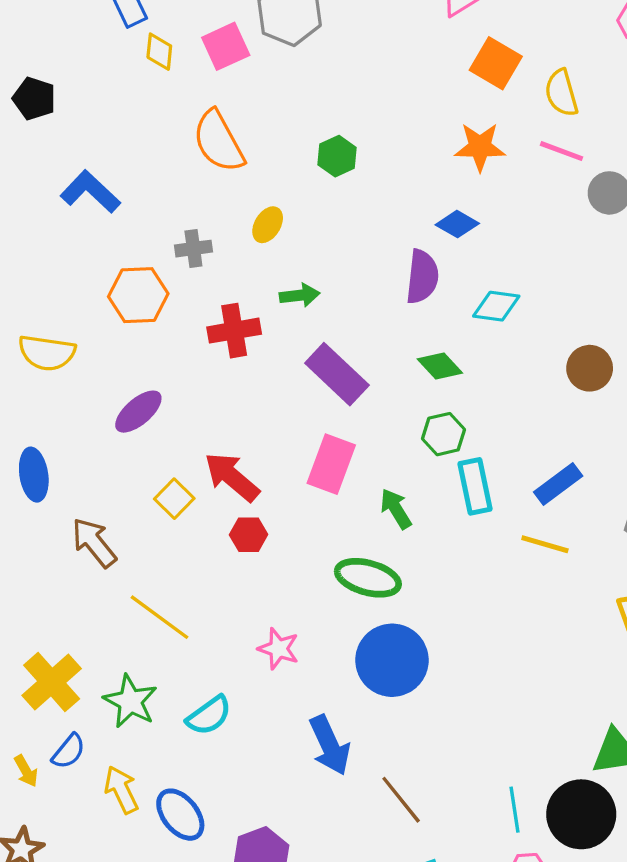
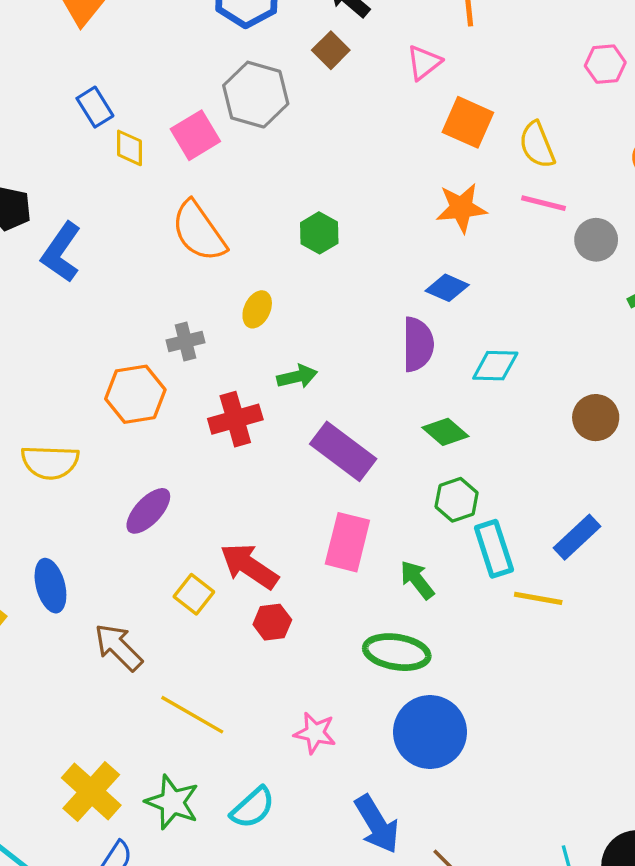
blue L-shape: (90, 192) -> (61, 252), moved, turned -92
yellow line: (545, 544) -> (538, 598), moved

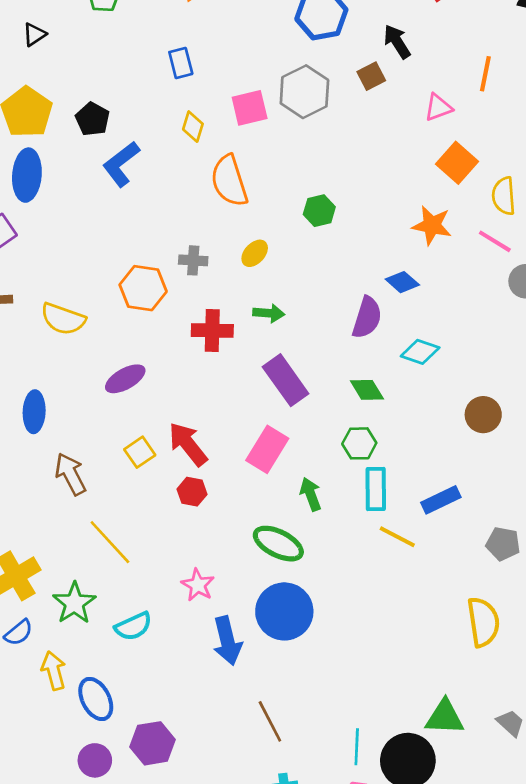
yellow diamond: (129, 148) -> (193, 127), moved
blue arrow: (377, 824) -> (227, 641), moved

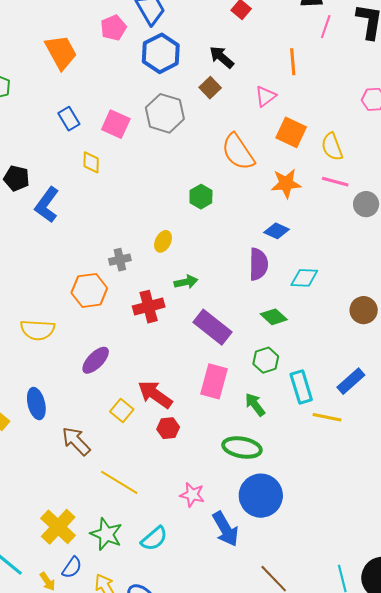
pink square: (250, 108) -> (116, 124), moved, turned -36
orange semicircle: (229, 181) -> (238, 152), moved
green hexagon: (359, 443) -> (266, 360), moved

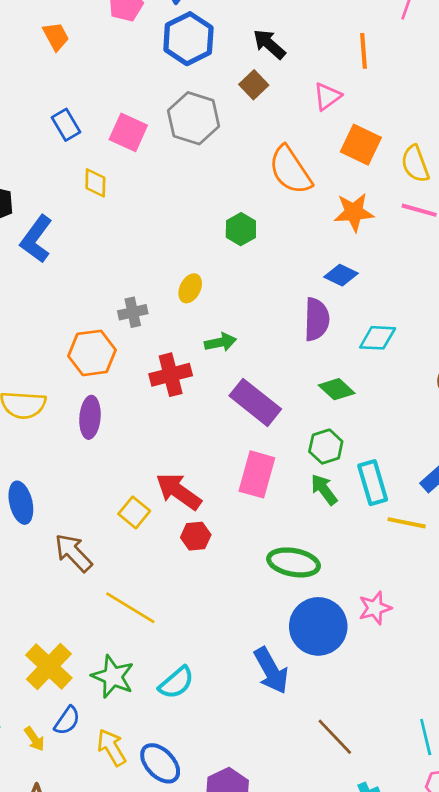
orange trapezoid: (61, 52) -> (56, 36), size x0.6
purple ellipse: (96, 360) -> (90, 417), moved, turned -40
green arrow: (255, 405) -> (324, 490), moved
pink star: (192, 495) -> (375, 608), moved, turned -30

